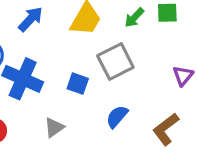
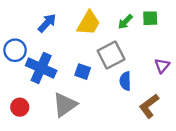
blue semicircle: (117, 117) -> (125, 81), moved, turned -42
gray triangle: (54, 128) -> (65, 105), size x1.6

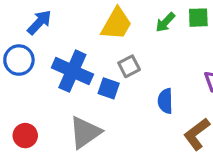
blue arrow: (47, 23) -> (39, 22), moved
gray square: (111, 55) -> (129, 66), moved, size x0.6
blue cross: (41, 68) -> (72, 71), moved

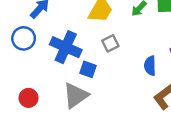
blue square: (109, 88) -> (88, 69), moved
blue semicircle: (165, 101) -> (150, 66), moved

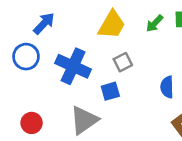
blue square: (88, 69) -> (110, 91), moved, turned -35

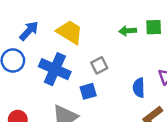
green arrow: (155, 23) -> (128, 31), turned 42
yellow trapezoid: (112, 25) -> (70, 32), moved, turned -88

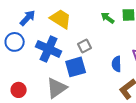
green arrow: (128, 31) -> (108, 18), turned 40
blue square: (88, 91) -> (76, 67), size x1.5

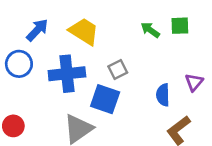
blue cross: (49, 49) -> (67, 74), turned -30
blue square: (76, 67) -> (105, 99), turned 35
red circle: (19, 90) -> (13, 126), moved

